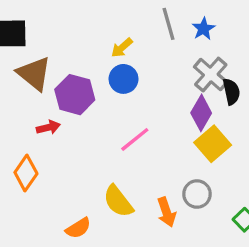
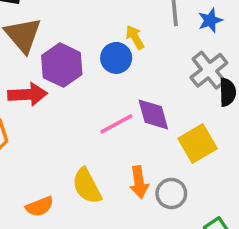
yellow arrow: (122, 48) -> (135, 37), moved, turned 90
purple diamond: (201, 113) -> (153, 114), moved, turned -56
red arrow: (48, 127) -> (28, 94), size x1.5
orange arrow: (167, 212) -> (139, 182), moved

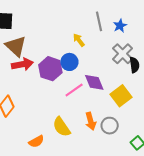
blue circle: (116, 58) -> (69, 62), moved
purple hexagon: (62, 65) -> (50, 69), moved
red arrow: (28, 94) -> (22, 64), moved

